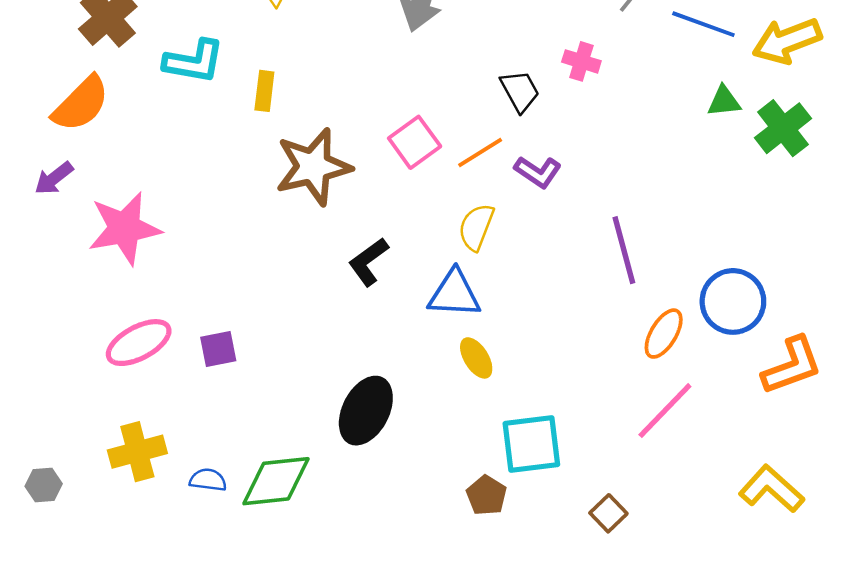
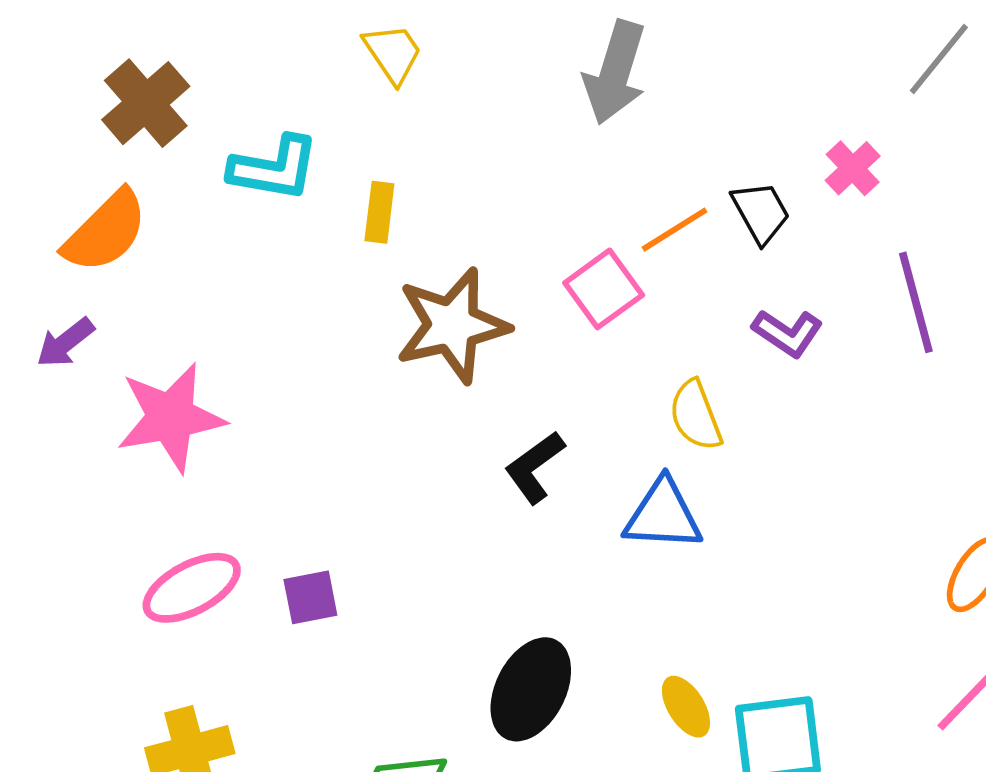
pink cross: (581, 61) -> (853, 168), turned 30
orange line: (480, 153) -> (674, 230), moved
yellow semicircle: (476, 227) -> (696, 415), turned -42
purple line: (624, 250) -> (916, 302), moved
yellow ellipse: (476, 358) -> (686, 707), moved

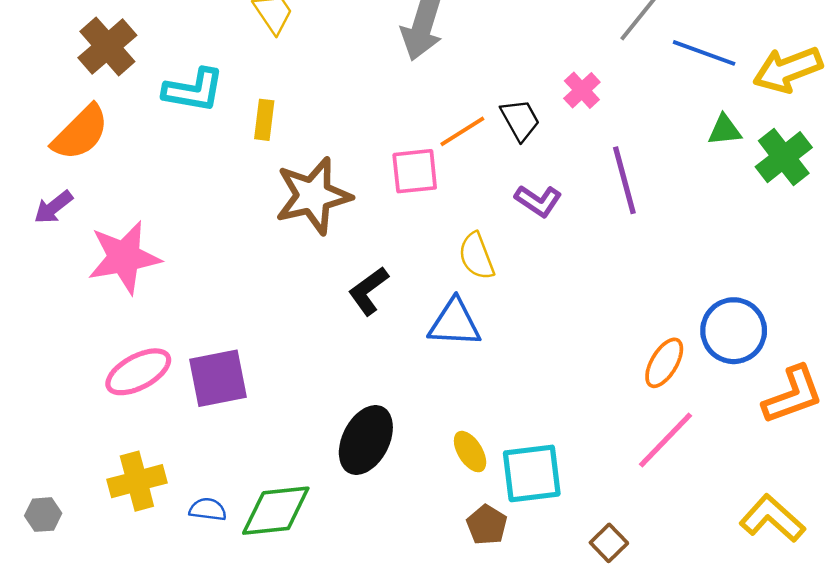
pink square: (604, 289) -> (415, 171), turned 30
purple square: (310, 597) -> (218, 378), size x1.6

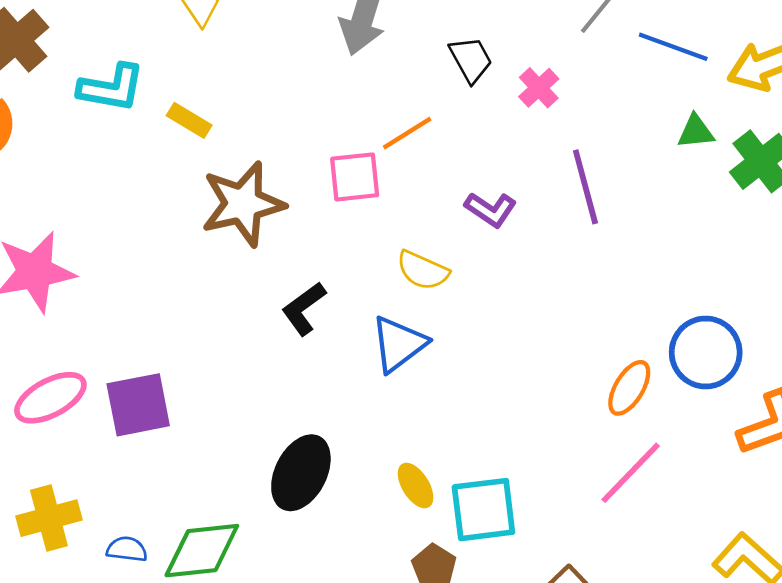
yellow rectangle: (264, 120) -> (189, 120), turned -66
black trapezoid: (520, 120) -> (471, 60), moved
yellow semicircle: (476, 256) -> (423, 270), turned -45
blue triangle: (455, 323) -> (399, 344), turned -40

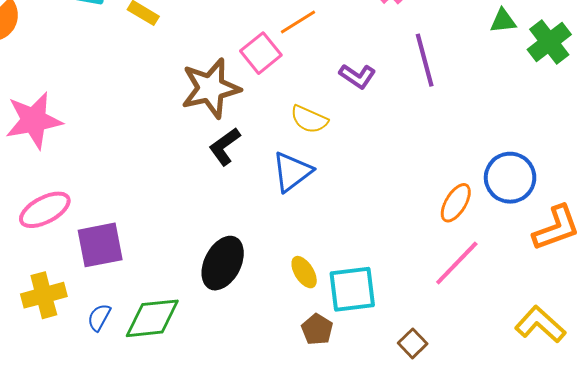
pink square: (355, 177) -> (261, 53), turned -33
brown star: (243, 204) -> (211, 88), moved
purple square: (138, 405) -> (100, 245), moved
blue semicircle: (127, 549) -> (99, 317), turned -68

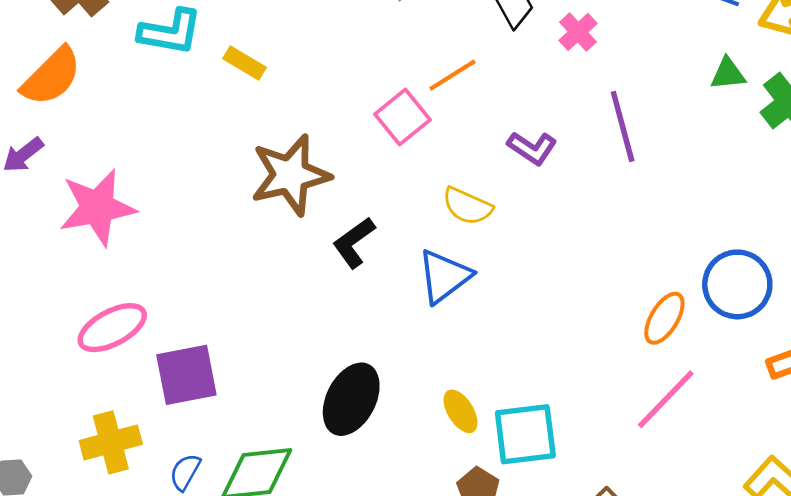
brown star: (211, 88) -> (290, 175), moved

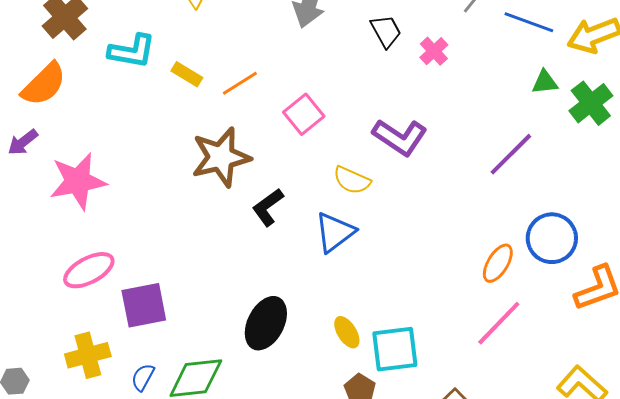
orange line: (452, 75) -> (240, 83), moved
purple line: (623, 126) -> (511, 154), moved, turned 60
purple L-shape: (532, 148) -> (400, 137), size x1.5

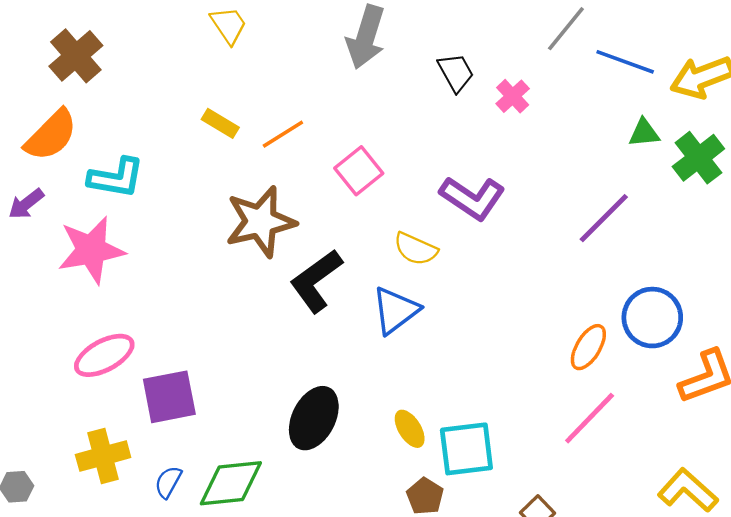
cyan L-shape: (132, 51) -> (116, 178), moved
black L-shape: (268, 207) -> (316, 281), size x1.4

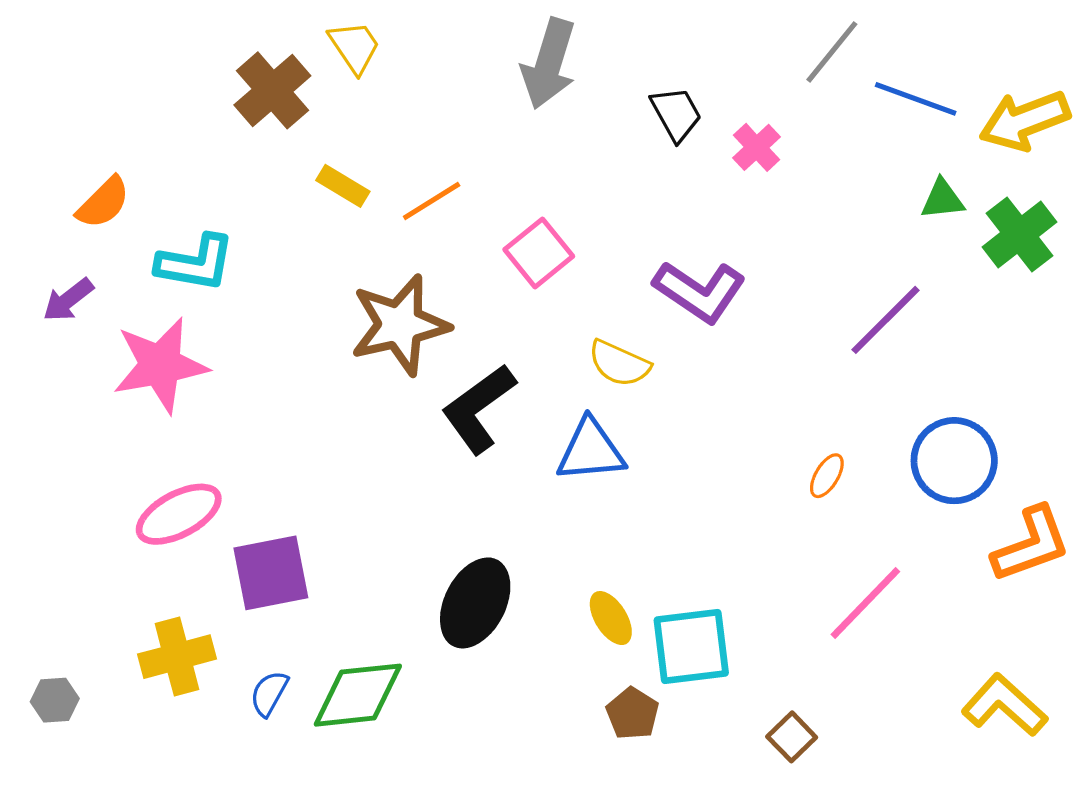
brown cross: (76, 56) -> (272, 90), moved
orange semicircle: (51, 135) -> (103, 203), size x0.7
blue triangle: (395, 310) -> (591, 451), turned 32
orange ellipse: (588, 347) -> (827, 476), moved, size x0.7

